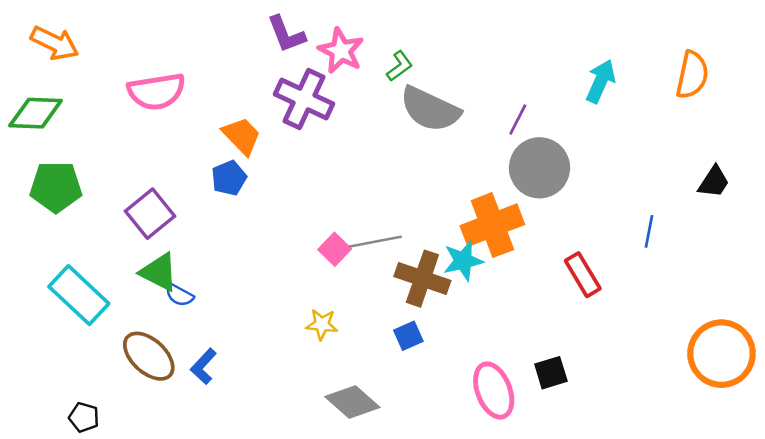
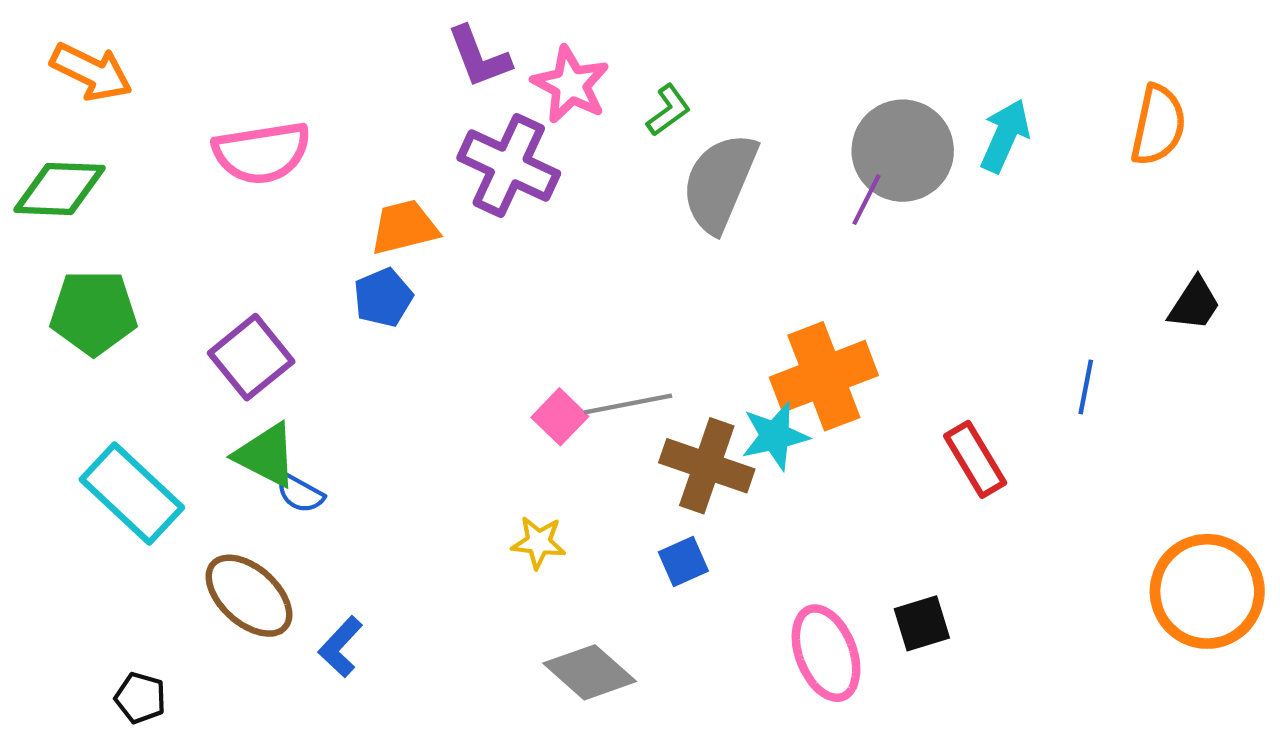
gray semicircle: (430, 109) -> (720, 183), turned 88
orange trapezoid: (242, 136) -> (404, 227), turned -60
gray circle: (540, 168) -> (903, 151), moved
blue L-shape: (204, 366) -> (341, 647), moved

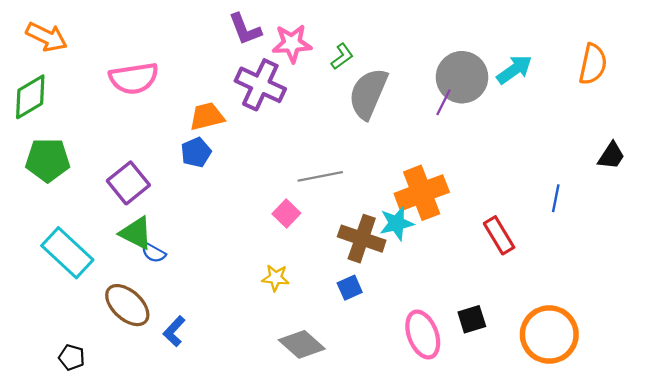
pink star: (570, 85) -> (292, 43), turned -30
cyan arrow: (1005, 136) -> (514, 70), turned 30
green diamond: (59, 189) -> (30, 97), turned -33
gray line: (628, 404) -> (320, 176), moved
orange circle: (1207, 591) -> (549, 335), moved

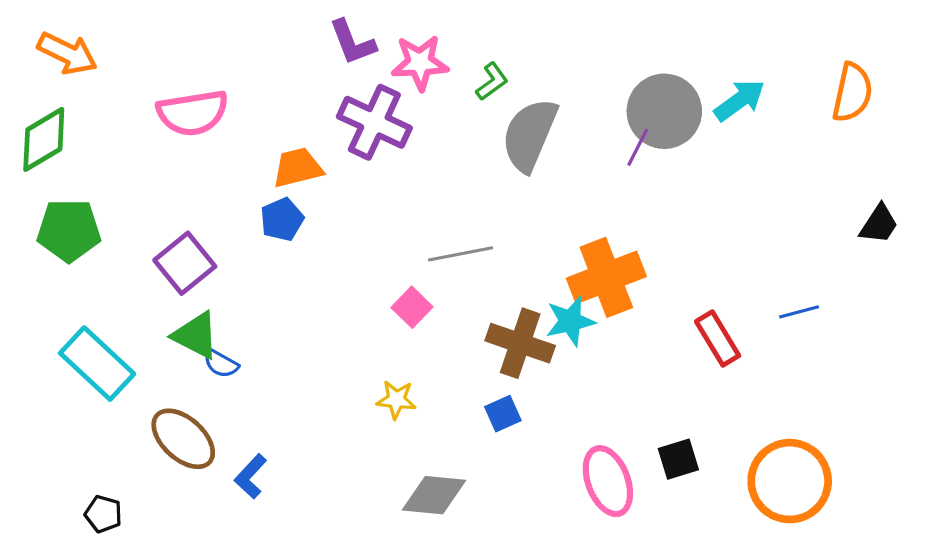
blue line: (556, 198) -> (799, 312), moved, turned 64
gray diamond: (302, 344) -> (434, 495), turned -36

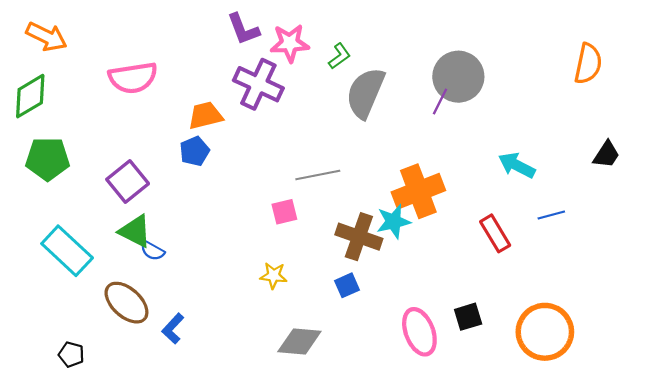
cyan arrow: (740, 100) -> (517, 165), moved, turned -117
pink square: (412, 307) -> (284, 212), turned 32

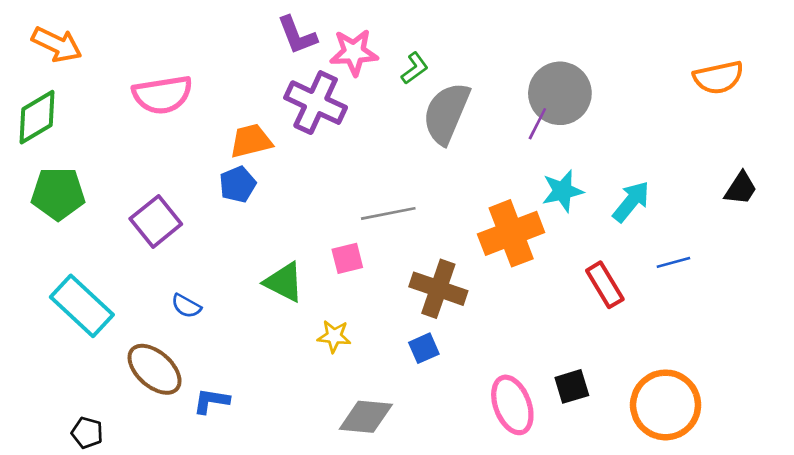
orange semicircle: (588, 64) -> (718, 77), turned 66
cyan arrow: (517, 165) -> (631, 202), turned 102
cyan star: (393, 222) -> (563, 191), moved
green triangle: (135, 231) -> (284, 282), moved
blue L-shape: (173, 329) -> (211, 401), turned 56

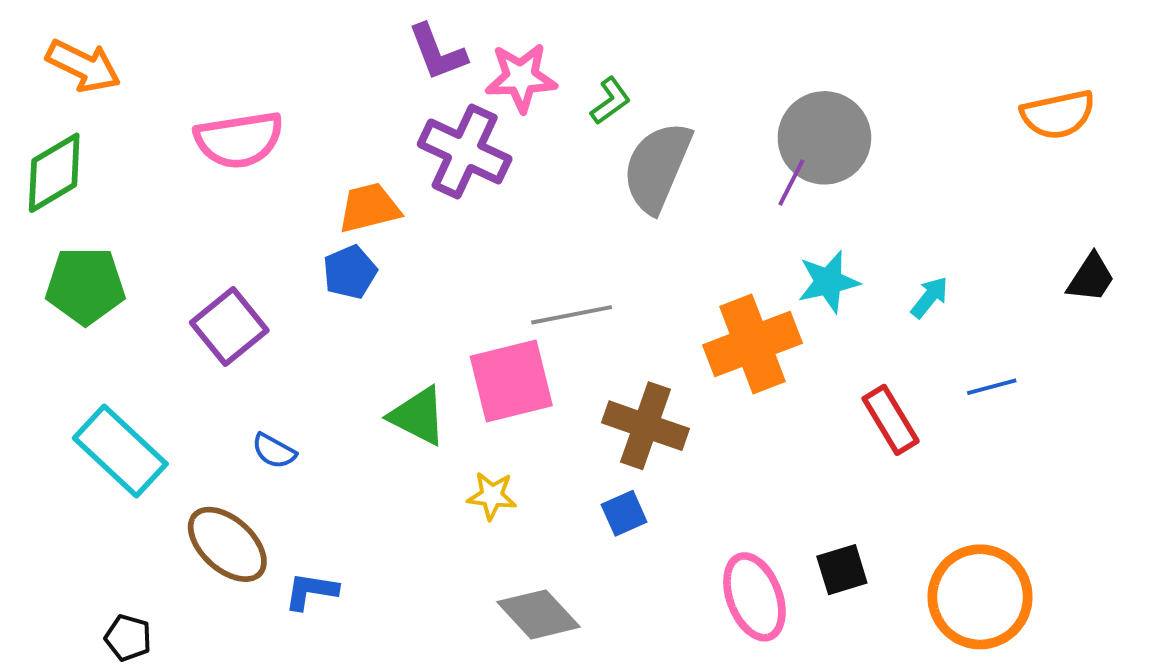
cyan arrow: (631, 202) -> (929, 297), size x0.7
pink square: (347, 258) -> (511, 381), size x1.8
gray diamond: (366, 417) -> (539, 614), turned 42

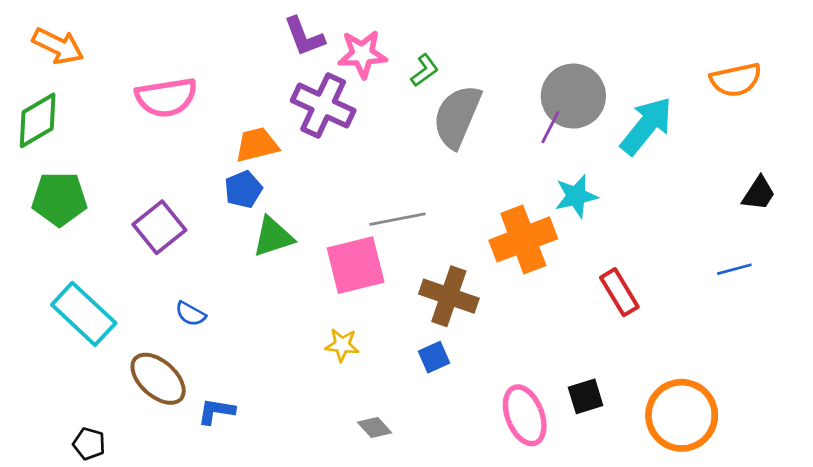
cyan arrow: (929, 297) -> (646, 126), moved, size x2.0
blue line: (992, 387) -> (734, 269), moved
green triangle: (418, 416) -> (273, 237), moved, turned -45
gray diamond: (539, 614) -> (375, 427), size x0.6

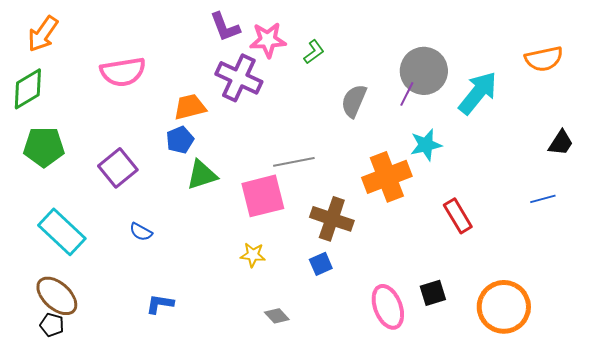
orange arrow: (58, 46) -> (43, 34), turned 99
gray semicircle: (457, 116) -> (354, 101), moved, size x0.7
brown ellipse: (158, 379) -> (57, 296), moved
black pentagon: (89, 444) -> (52, 325), moved

